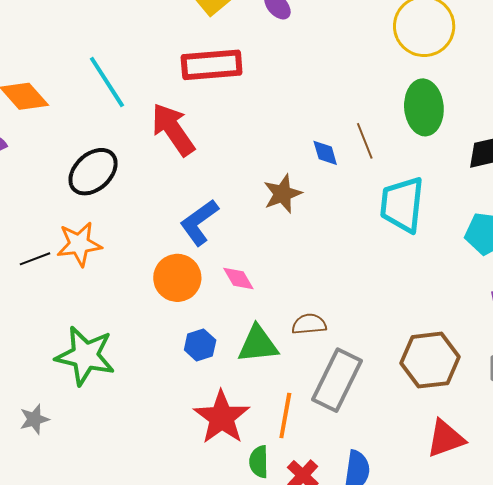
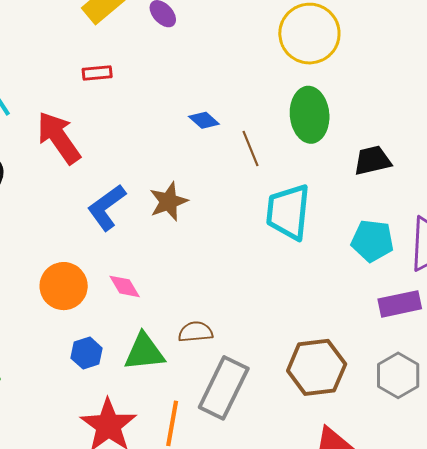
red rectangle: (212, 65) -> (97, 73), size x0.5
blue diamond: (325, 153) -> (204, 120), moved, turned -32
blue L-shape: (199, 222) -> (107, 207), moved

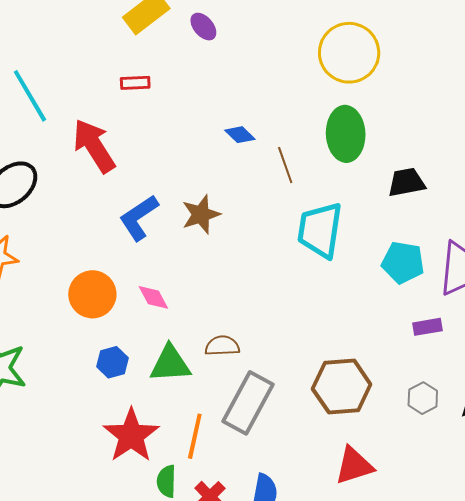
purple rectangle: (400, 304) -> (428, 327), size x0.7
gray hexagon: (398, 375) -> (423, 398), size x0.7

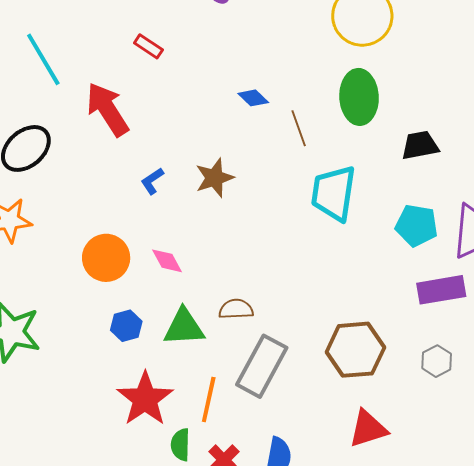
red rectangle: (135, 83) -> (148, 46), turned 36
blue L-shape: (139, 218) -> (152, 181), size x0.6
purple rectangle: (428, 327) -> (441, 290), size x1.6

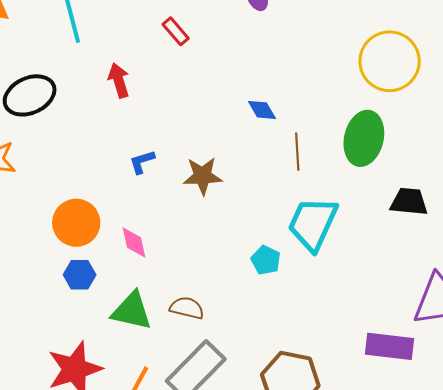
red arrow: (107, 109) -> (119, 80), size x0.6
cyan pentagon: (417, 226) -> (266, 260), moved, size x0.7
blue hexagon: (126, 326) -> (80, 275), moved

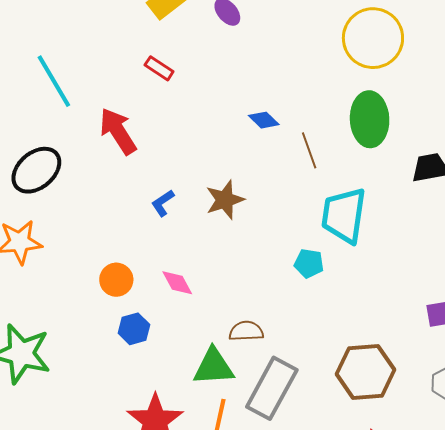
red arrow: (119, 80) -> (118, 131), size x1.4
orange circle: (76, 223) -> (116, 280), size x0.7
green triangle: (132, 311) -> (214, 367), moved

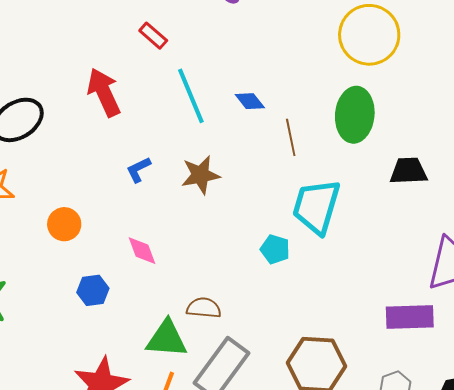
cyan line: (54, 81) -> (191, 96), moved
orange circle: (116, 280) -> (64, 224), moved

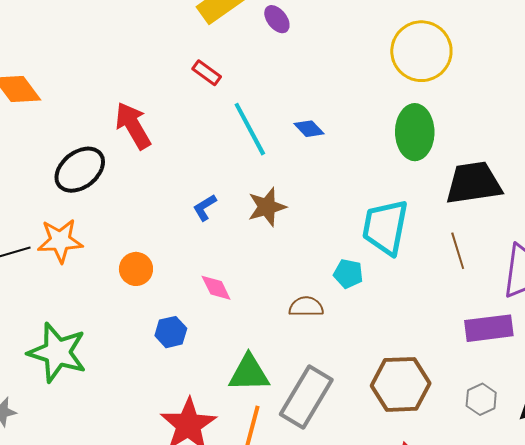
red arrow: (104, 92) -> (133, 126), moved
brown line: (291, 137) -> (458, 251), moved
black trapezoid: (408, 171) -> (474, 183), size x1.5
brown semicircle: (204, 308) -> (306, 307), moved

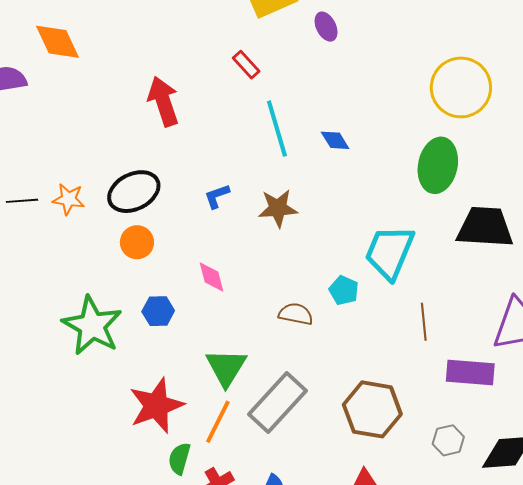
black ellipse: (80, 170) -> (134, 192), moved
orange star: (60, 241) -> (68, 199), size x0.7
brown line: (458, 251) -> (424, 322), moved
green star: (57, 352) -> (92, 326), moved
green triangle: (249, 373) -> (226, 367), turned 51

